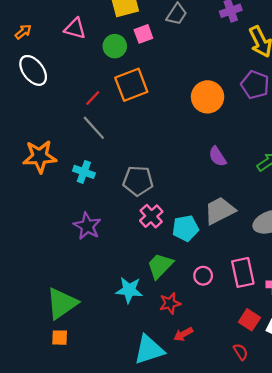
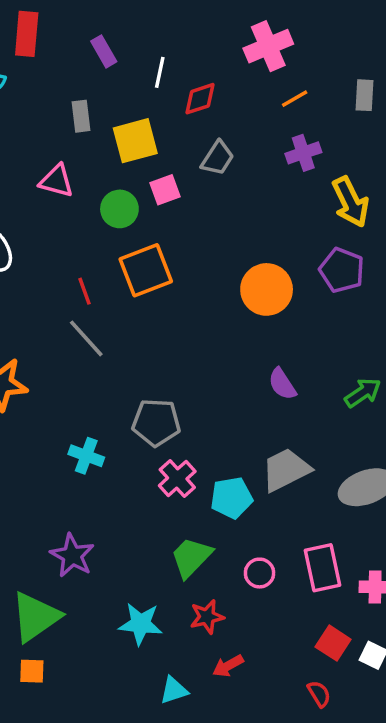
red line: (93, 98) -> (84, 291), turned -63
cyan cross: (84, 172) -> (86, 456), moved
purple star: (87, 226) -> (72, 556), moved
cyan star: (129, 290) -> (140, 624), moved
cyan triangle: (149, 350) -> (174, 690), size x0.6

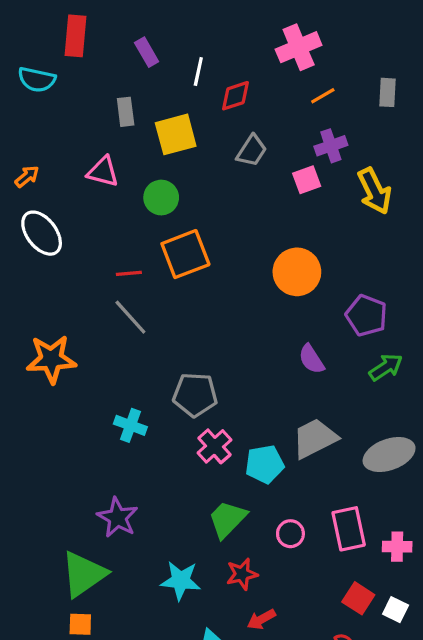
pink square: (165, 190) -> (307, 180), moved
purple pentagon: (342, 270) -> (366, 315), moved
red line: (84, 291) -> (129, 273), turned -75

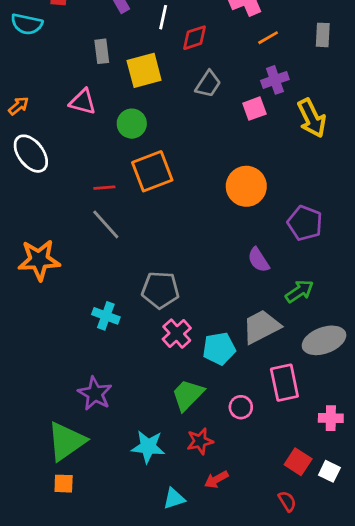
green arrow: (386, 367) -> (299, 291), moved
pink rectangle: (349, 529) -> (284, 383), moved

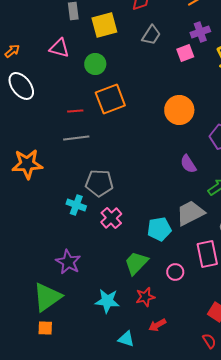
gray line: (106, 224) -> (76, 138), turned -55
gray pentagon: (160, 290) -> (99, 183), moved
pink cross: (177, 334) -> (111, 218), moved
cyan triangle: (174, 499) -> (126, 339), turned 36

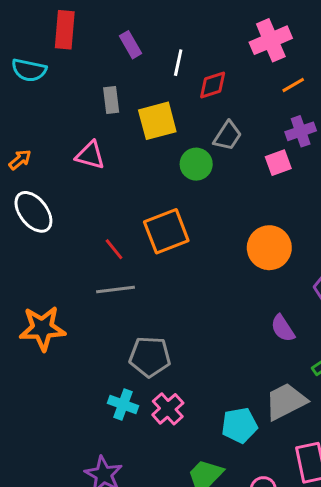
green circle: (95, 64) -> (196, 164), moved
red line: (75, 111) -> (114, 249), turned 56
cyan cross: (76, 205) -> (123, 404), moved

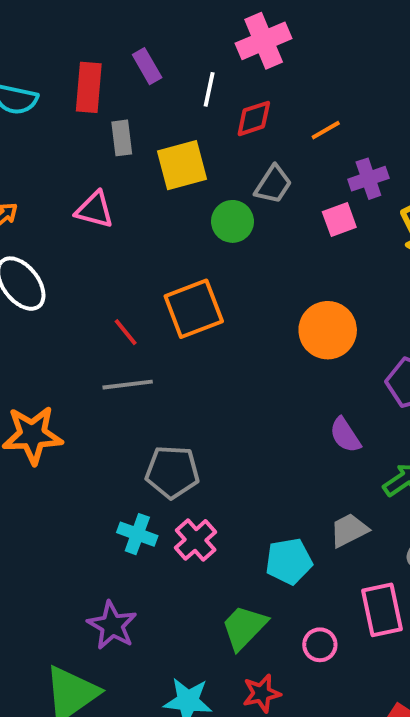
red rectangle: (65, 30) -> (89, 87), moved
pink cross: (271, 40) -> (264, 41), moved
orange line: (293, 85) -> (326, 130), moved
gray trapezoid: (286, 401) -> (349, 530), size x0.7

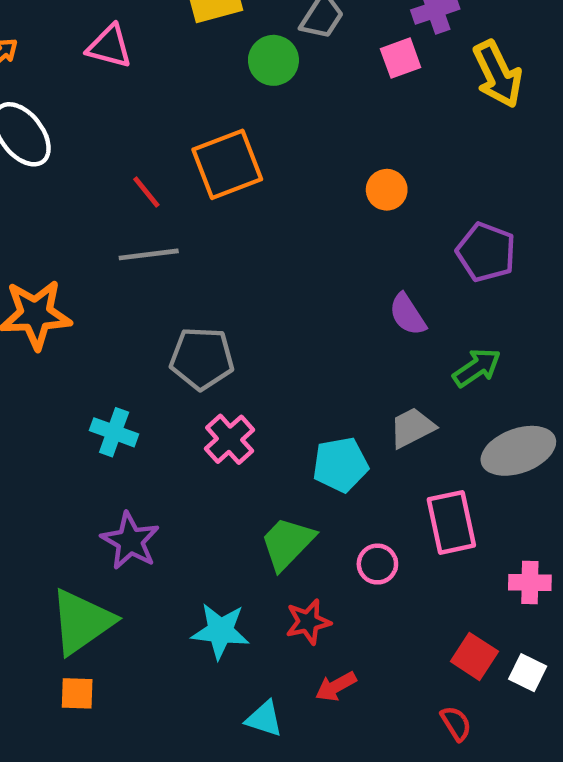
orange circle: (328, 330) -> (387, 190), size x0.6
cyan cross: (137, 534) -> (114, 432), moved

